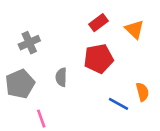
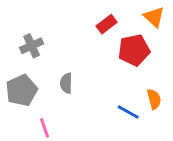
orange triangle: (134, 29) -> (154, 17), moved
red pentagon: (99, 59) -> (134, 50), moved

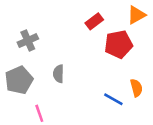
orange triangle: (154, 17) -> (136, 15), turned 48

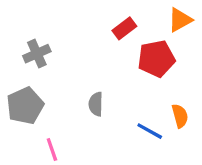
gray semicircle: (58, 74) -> (96, 104), moved

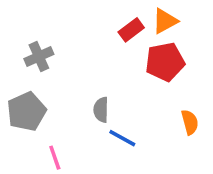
orange triangle: (180, 20) -> (165, 21), moved
blue line: (150, 131) -> (122, 138), moved

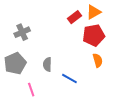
gray semicircle: (101, 110) -> (47, 64), moved
orange semicircle: (190, 122) -> (98, 60), moved

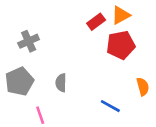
orange semicircle: (98, 60) -> (143, 87), moved
blue line: (69, 79) -> (110, 106), moved

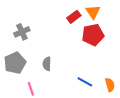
orange triangle: (121, 15) -> (93, 12), turned -35
orange semicircle: (143, 87) -> (110, 85), moved

